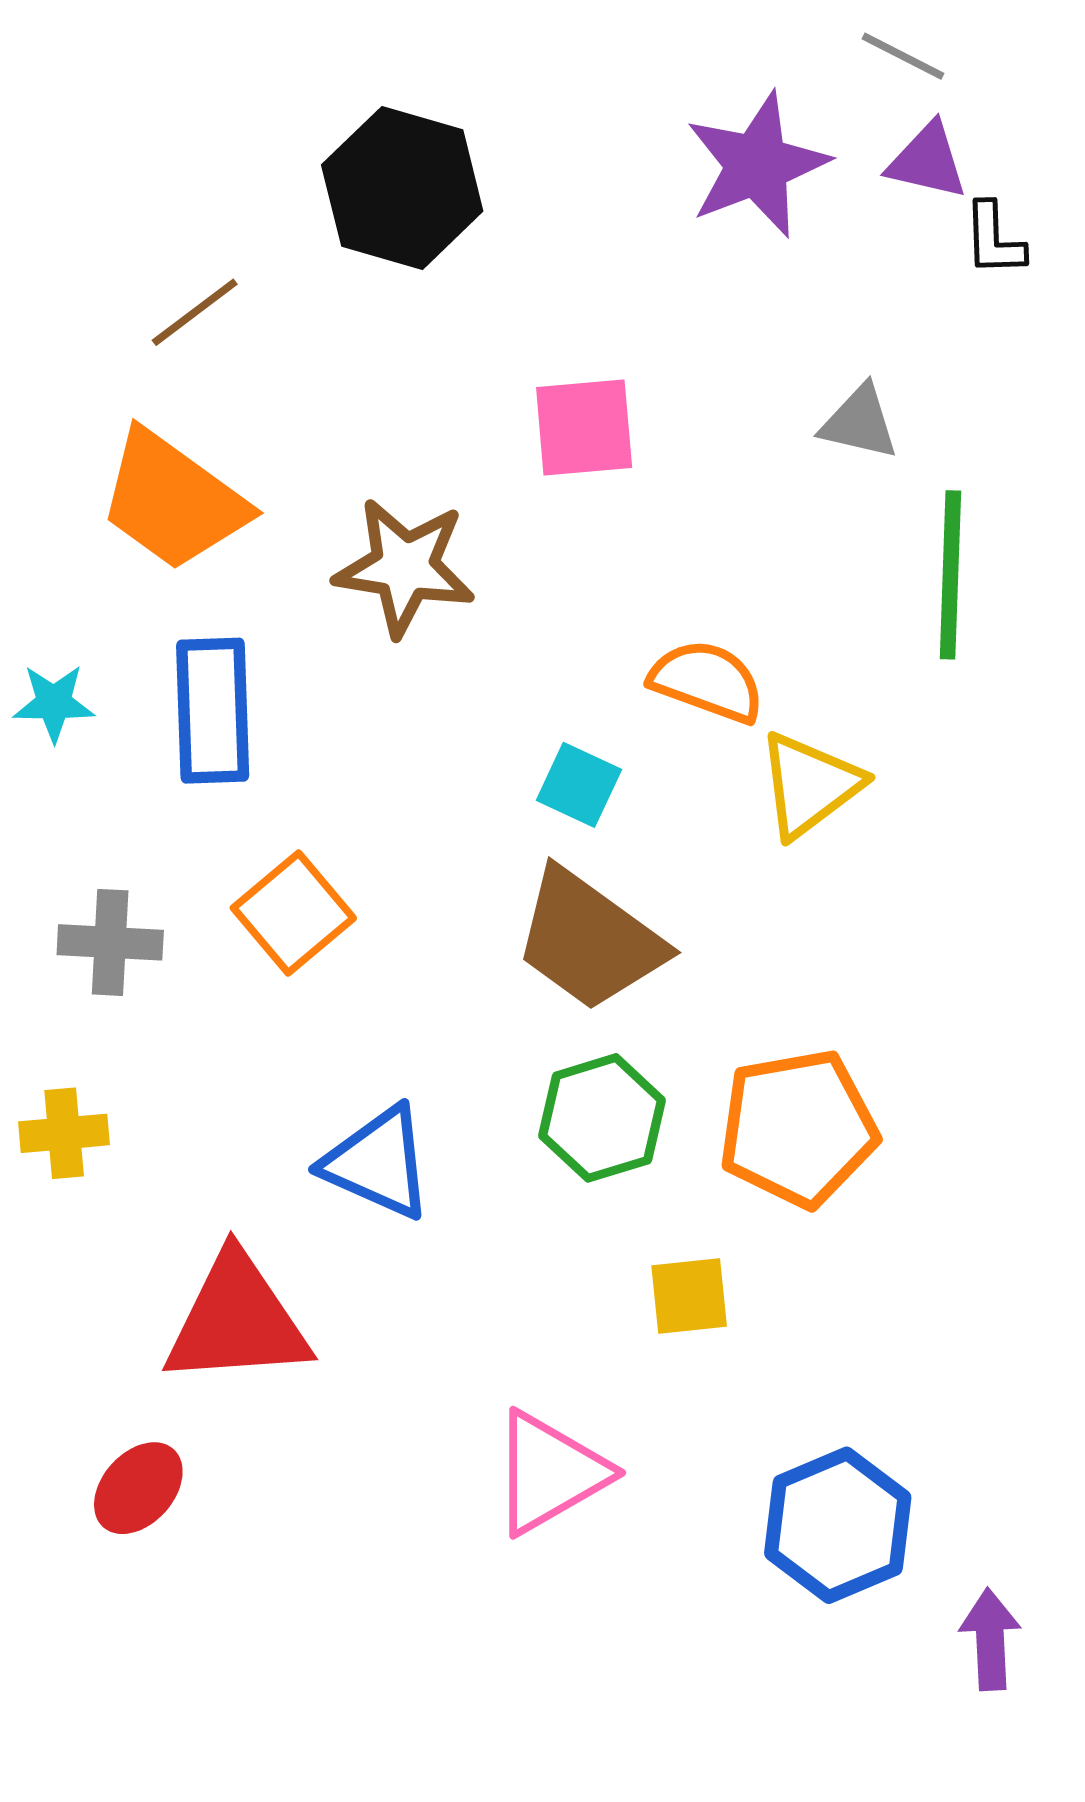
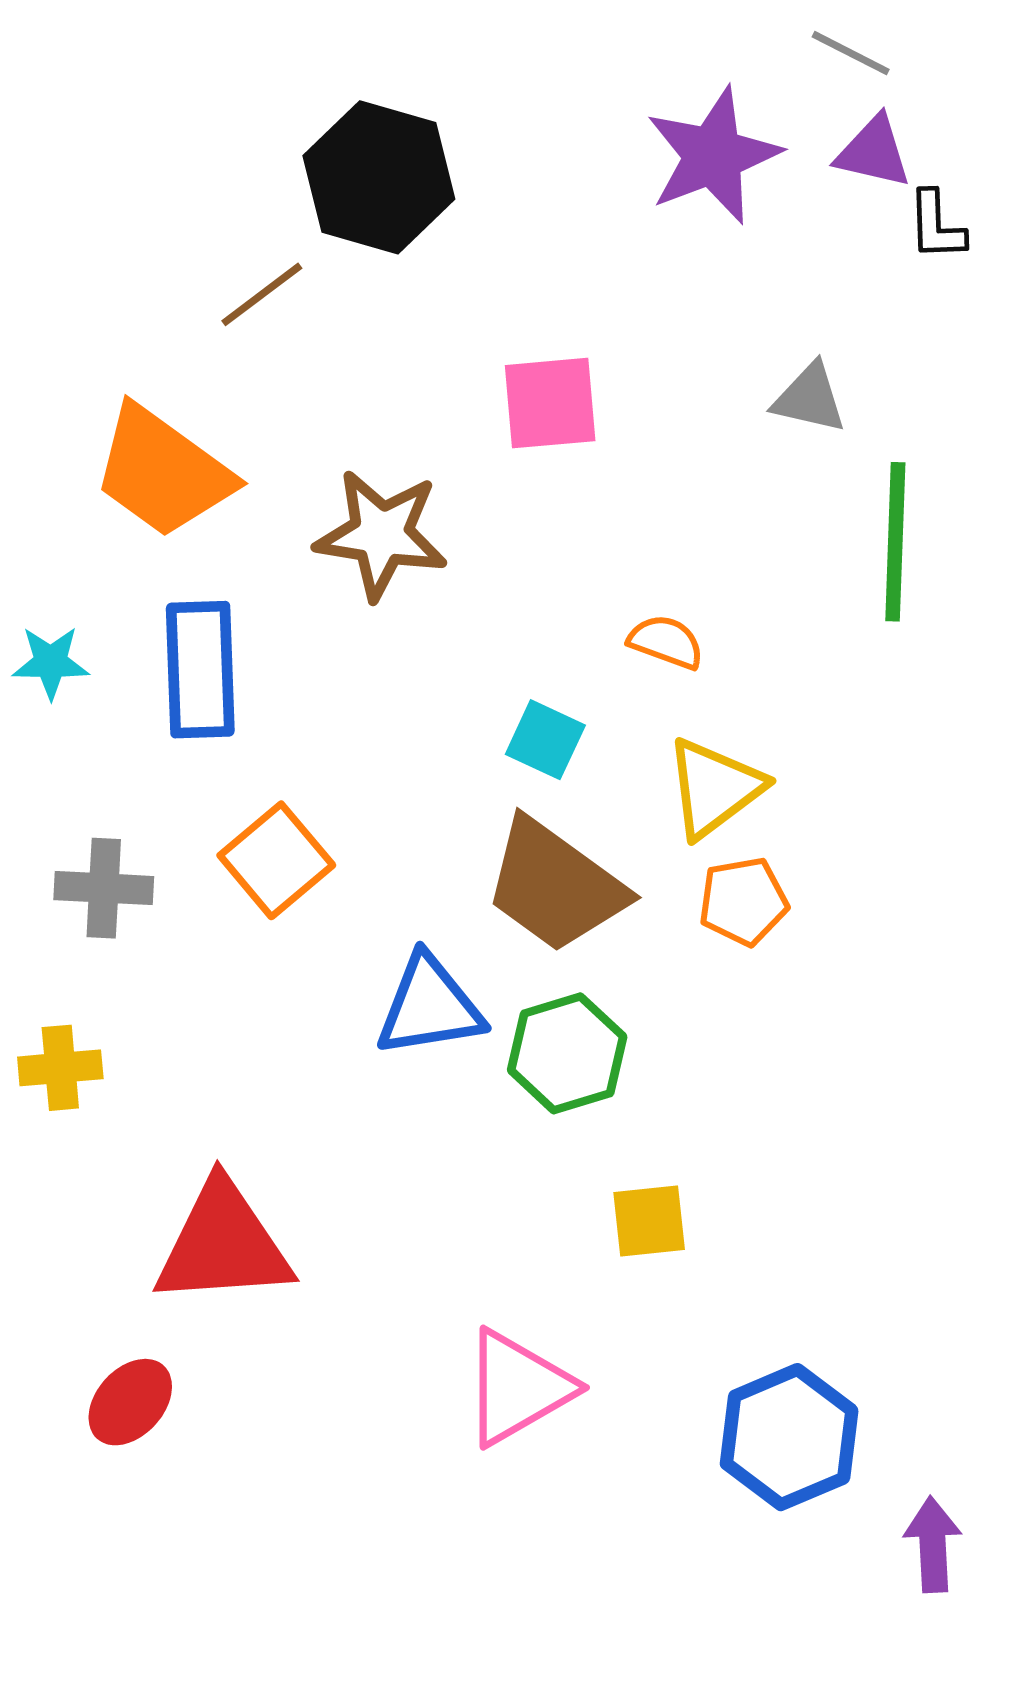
brown line: (195, 312) -> (262, 294), moved
orange semicircle: (707, 681) -> (666, 642), size x0.7
yellow triangle: (810, 785) -> (714, 788), moved
orange pentagon: (798, 1128) -> (743, 901), moved, size x0.6
blue triangle: (378, 1163) -> (430, 1006), moved, turned -33

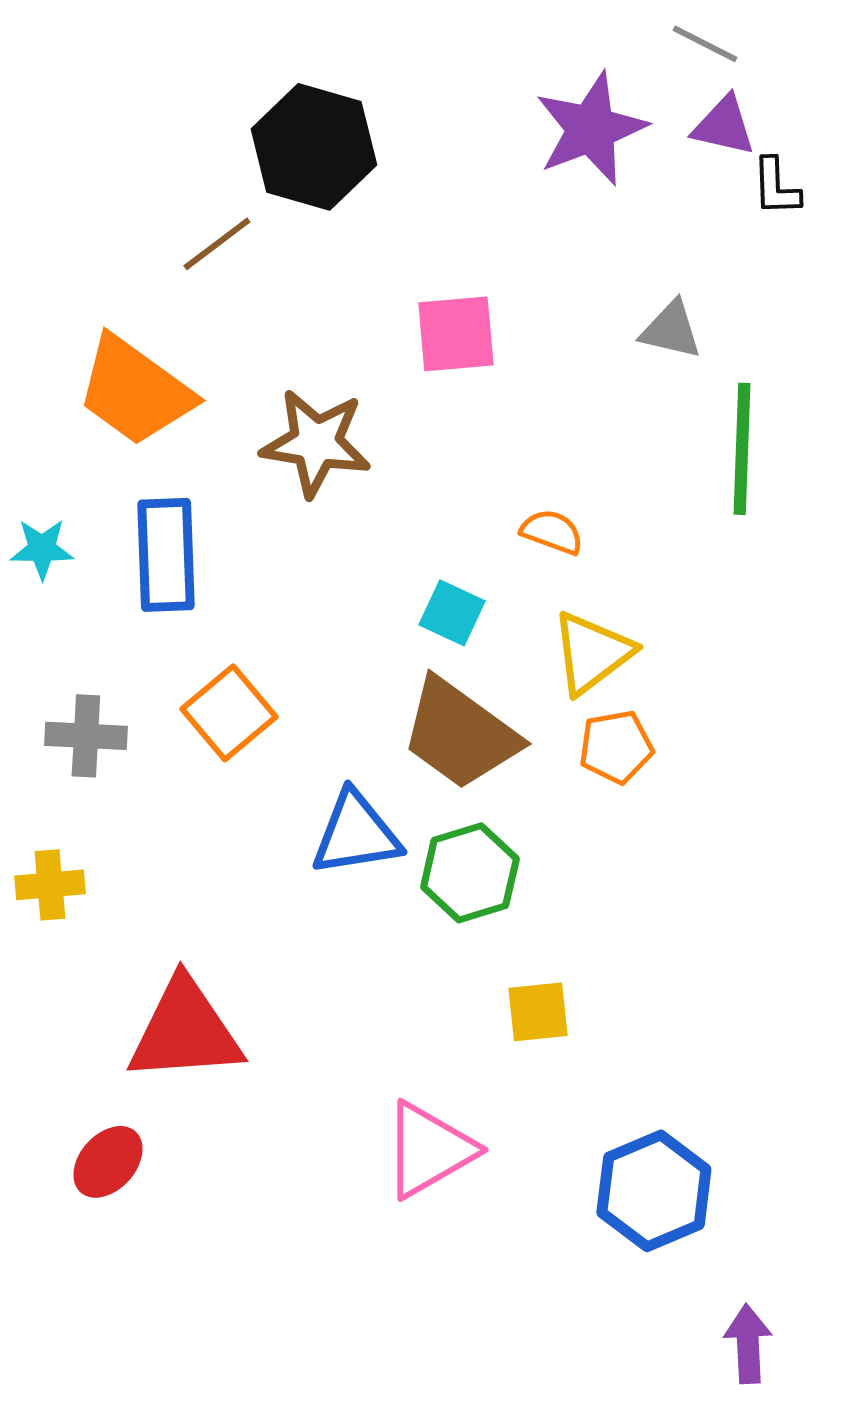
purple arrow: (933, 1544) -> (748, 1344), moved

